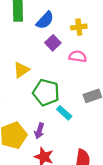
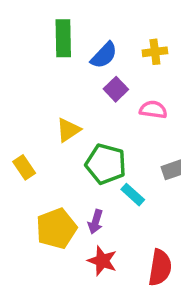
yellow cross: (79, 27) -> (155, 52), moved

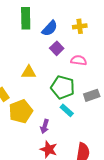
yellow triangle: (68, 130) -> (29, 72), turned 35
green pentagon: (106, 164) -> (63, 87), moved
yellow pentagon: (56, 228) -> (21, 111), moved

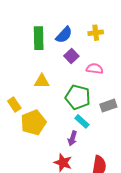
green rectangle: (26, 18) -> (39, 38), moved
purple arrow: (45, 126) -> (72, 138), moved

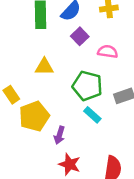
purple arrow: (72, 138) -> (59, 135), moved

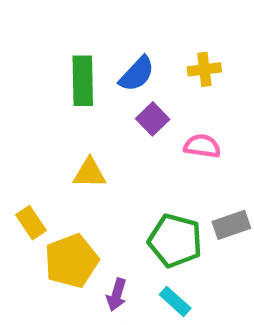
green pentagon: (87, 86) -> (175, 241), moved
cyan rectangle: (92, 115) -> (175, 301), moved

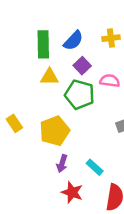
yellow triangle: (89, 173) -> (49, 77), moved
green pentagon: (175, 241) -> (80, 94), moved
yellow pentagon: (71, 261) -> (55, 131), moved

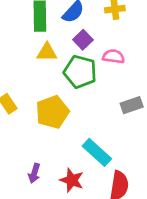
purple arrow: (62, 163) -> (34, 173), moved
cyan rectangle: (95, 167) -> (97, 152), size x1.5

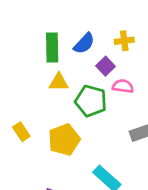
purple square: (83, 40) -> (106, 66), moved

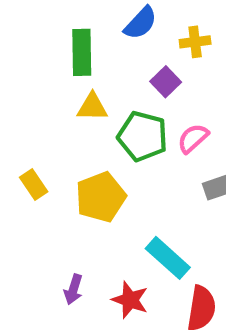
blue semicircle: (84, 43) -> (141, 23), moved
pink semicircle: (123, 86) -> (193, 138), moved, turned -50

